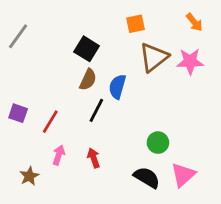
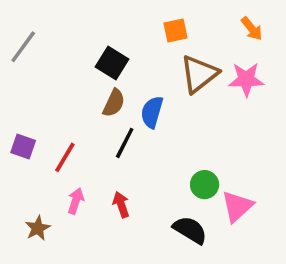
pink triangle: (183, 175) -> (237, 206), moved

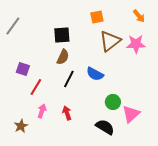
black square: (112, 63) -> (62, 35), turned -36
blue semicircle: (152, 112) -> (95, 74), moved, turned -78
purple square: (23, 147) -> (23, 69), moved

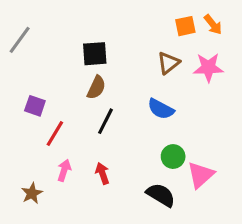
orange square: (97, 17) -> (185, 26), moved
brown triangle: (110, 41) -> (168, 63), size x0.7
blue semicircle: (95, 74) -> (161, 109), moved

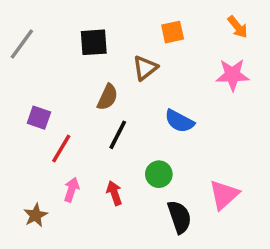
orange square: (185, 26) -> (173, 32), moved
black square: (95, 54) -> (94, 42), moved
brown triangle: (168, 63) -> (145, 68), moved
green circle: (173, 157) -> (159, 174), moved
black semicircle: (161, 195) -> (179, 217), turned 40

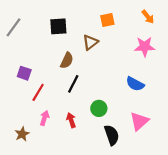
blue semicircle: (179, 121) -> (135, 84), moved

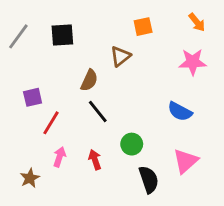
black square: (58, 26) -> (62, 35), moved
purple square: (24, 73) -> (33, 97), turned -32
black line: (73, 84) -> (98, 111), turned -66

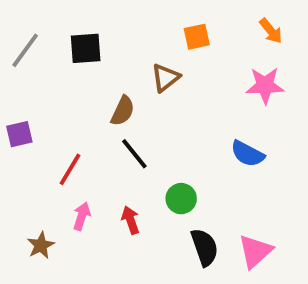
purple square: (33, 97) -> (19, 134), moved
pink triangle: (186, 161) -> (255, 251), moved

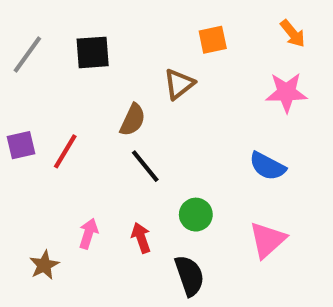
red line: (70, 169) -> (65, 151), moved
black semicircle: (205, 247) -> (189, 276), moved
pink triangle: (255, 251) -> (267, 240), moved

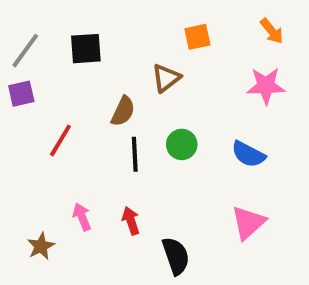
purple square: (21, 145) -> (21, 94), moved
black line: (145, 166) -> (135, 154), turned 36
green circle: (196, 215) -> (182, 144), moved
pink arrow: (88, 234) -> (82, 217), turned -40

